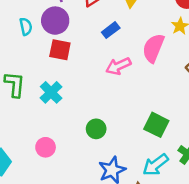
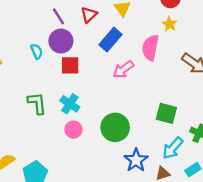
blue rectangle: (111, 30) -> (111, 40), size x1.5
green circle: (96, 129) -> (115, 127), size x1.6
pink circle: (46, 147) -> (73, 130), moved

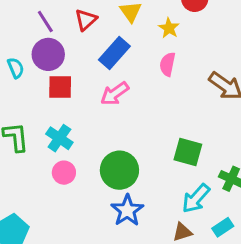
yellow star: (170, 24) -> (169, 28), moved
pink semicircle: (150, 48) -> (167, 64), size x0.7
pink arrow: (123, 69) -> (115, 94), moved
blue star: (136, 160) -> (127, 210), moved

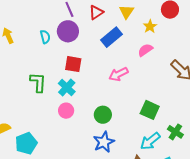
pink semicircle: (167, 64) -> (145, 50), turned 35
red square: (60, 87) -> (73, 64), moved
pink arrow: (115, 94) -> (118, 74), moved
green circle: (119, 170) -> (103, 115), size x0.7

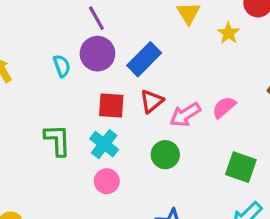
red triangle: (96, 12) -> (152, 101), moved
blue rectangle: (112, 37) -> (144, 59), moved
pink semicircle: (145, 50) -> (224, 107), moved
green circle: (103, 115) -> (165, 155), moved

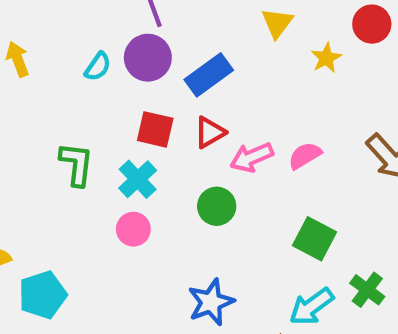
cyan semicircle: (62, 66) -> (98, 67), turned 45

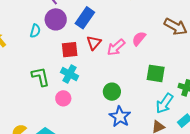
green circle: (217, 206) -> (112, 92), moved
pink circle: (133, 229) -> (63, 98), moved

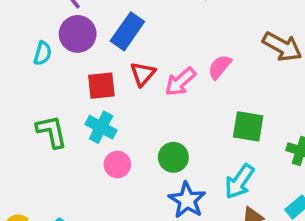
pink circle: (63, 98) -> (117, 164), moved
cyan arrow: (165, 103) -> (240, 181), moved

